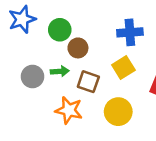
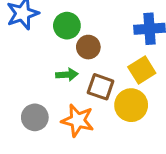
gray circle: (32, 77) -> (35, 117), moved
yellow circle: (118, 112) -> (131, 105), moved

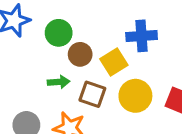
yellow square: (142, 70) -> (114, 62), moved
yellow circle: (131, 105) -> (135, 96), moved

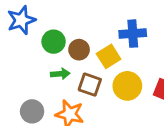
green circle: (59, 33) -> (54, 42), moved

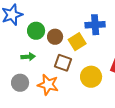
green arrow: (60, 74) -> (28, 57), moved
yellow circle: (127, 86) -> (91, 77), moved

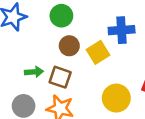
green circle: (36, 31) -> (61, 16), moved
brown square: (63, 63) -> (60, 77), moved

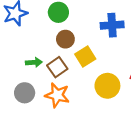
yellow square: (98, 52) -> (85, 57), moved
brown square: (60, 77) -> (57, 67), turned 36

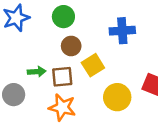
brown square: (57, 67) -> (62, 77), turned 30
gray circle: (25, 93) -> (14, 95), moved

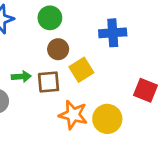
yellow circle: (117, 97) -> (107, 119), moved
orange star: (62, 107) -> (73, 115), moved

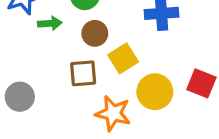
green arrow: (21, 77) -> (50, 23), moved
yellow circle: (107, 119) -> (155, 92), moved

